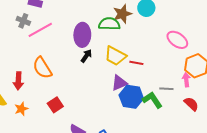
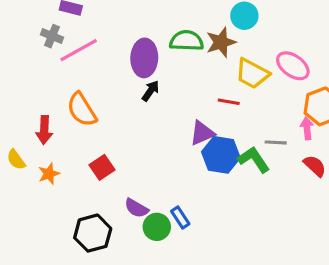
brown star: (122, 14) -> (221, 42), moved
yellow trapezoid: (115, 56) -> (252, 74), moved

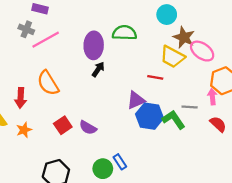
brown star: (221, 42) -> (184, 37), moved, turned -30
purple semicircle: (136, 208) -> (88, 128), moved

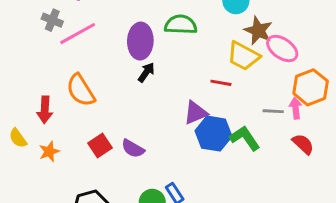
gray line: (190, 107) -> (273, 111), moved

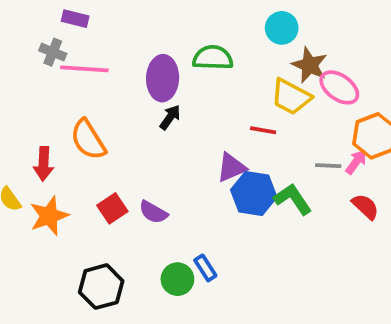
pink line: (78, 34) -> (84, 69), turned 33
pink arrow: (296, 108) -> (356, 162), turned 42
orange star: (49, 152) -> (49, 216), size x1.5

